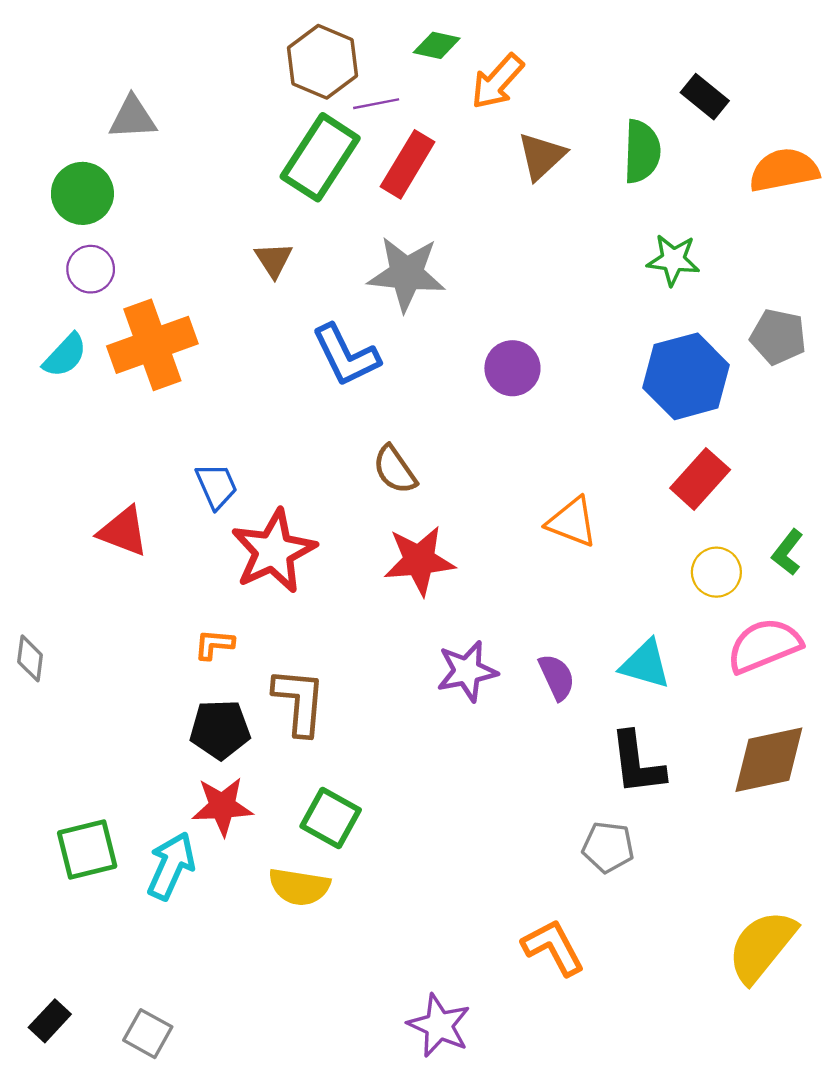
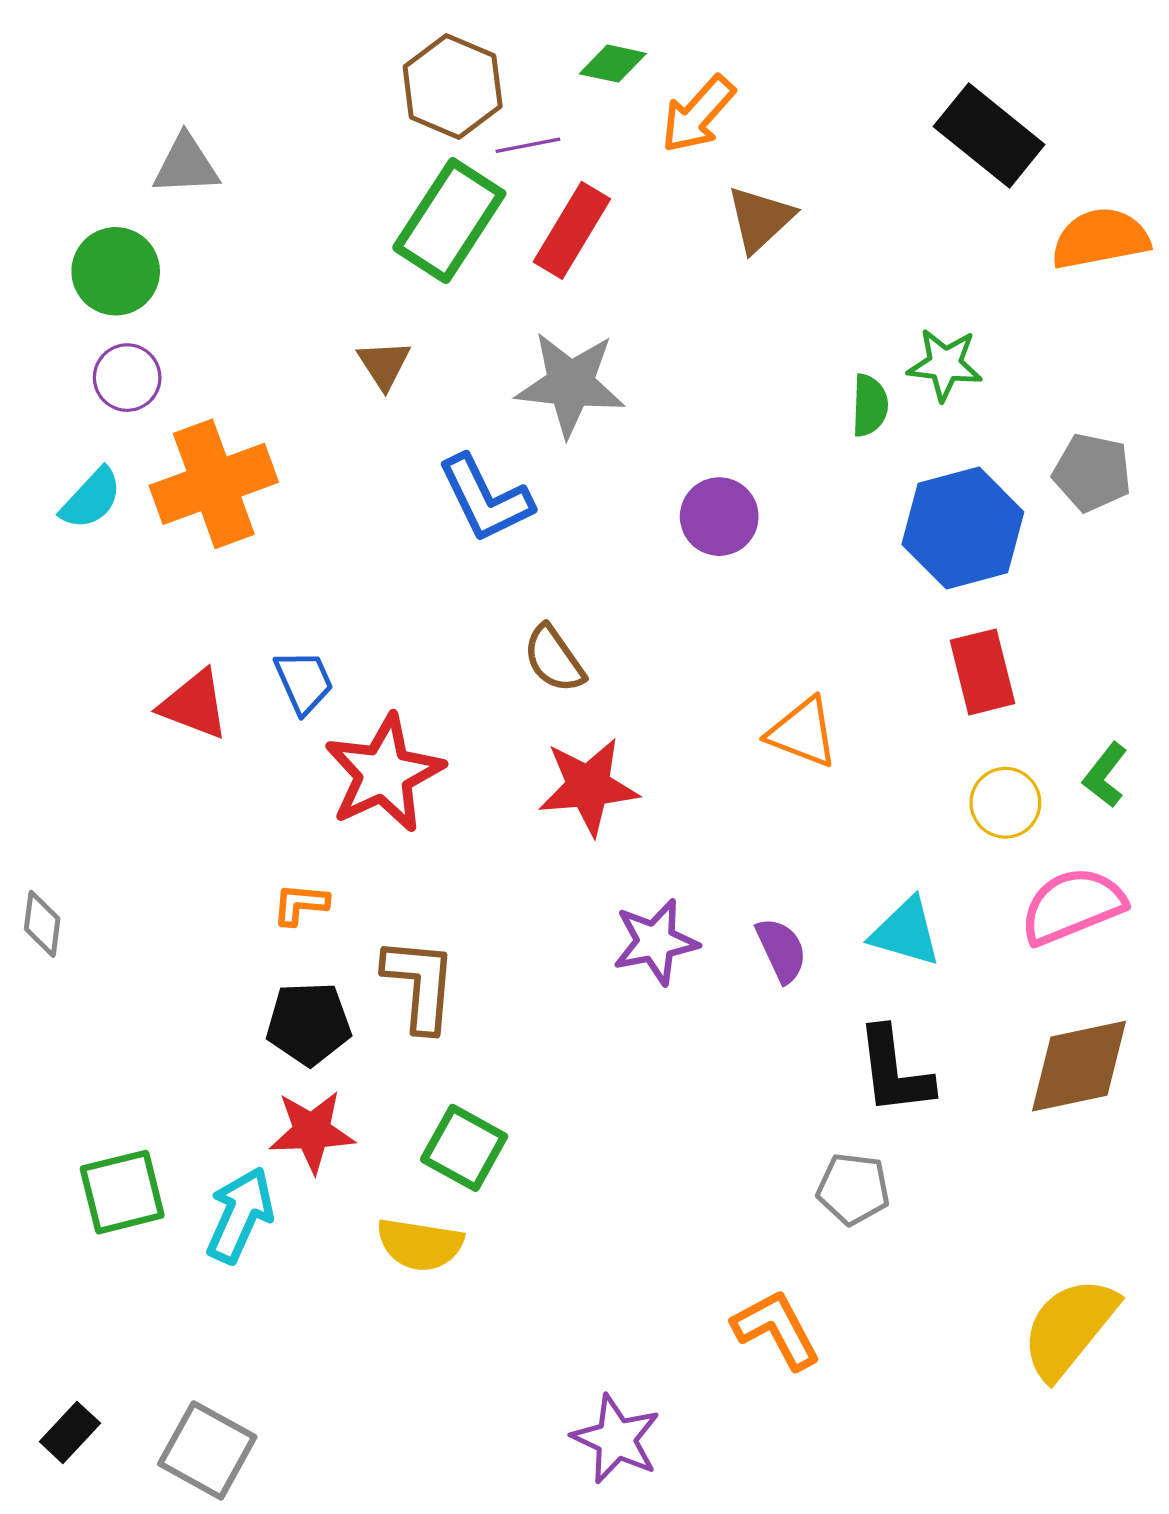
black rectangle: (705, 97) -> (989, 136), size x1.6
green semicircle: (642, 151) -> (870, 405), moved, size x0.7
red rectangle: (700, 479) -> (982, 672), turned -56
red triangle: (123, 531) -> (194, 705), moved
gray square: (148, 1034) -> (207, 1450), size x1.4

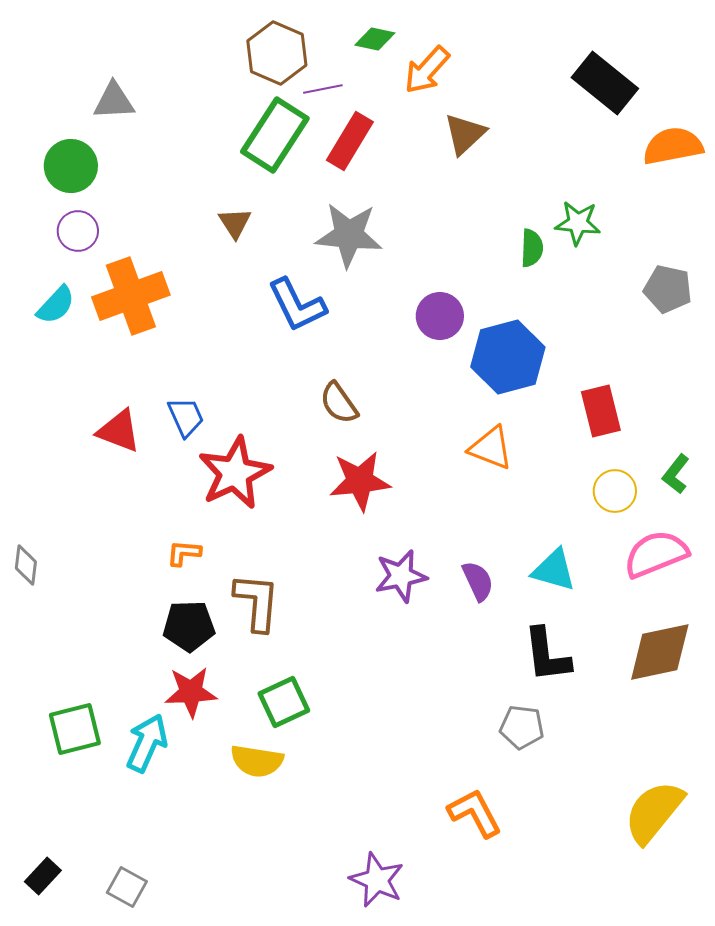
blue hexagon: (963, 528) -> (508, 357), moved
green square: (464, 1148) -> (284, 702), turned 36
gray square: (207, 1450) -> (127, 887), size x0.7

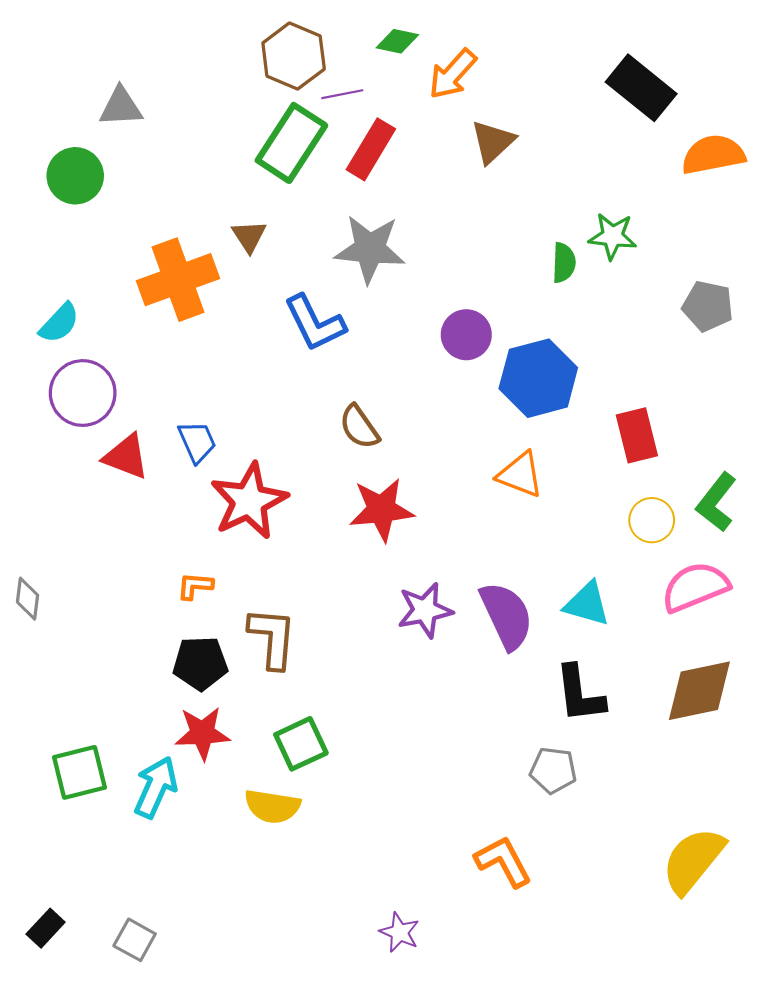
purple circle: (78, 231) -> (83, 393), moved, size x1.5
orange cross: (131, 296) -> (178, 280), moved
green L-shape: (676, 474) -> (716, 502), size x1.4
purple semicircle: (478, 581) -> (507, 616), size x1.6
purple star: (377, 880) -> (400, 932), size x0.7

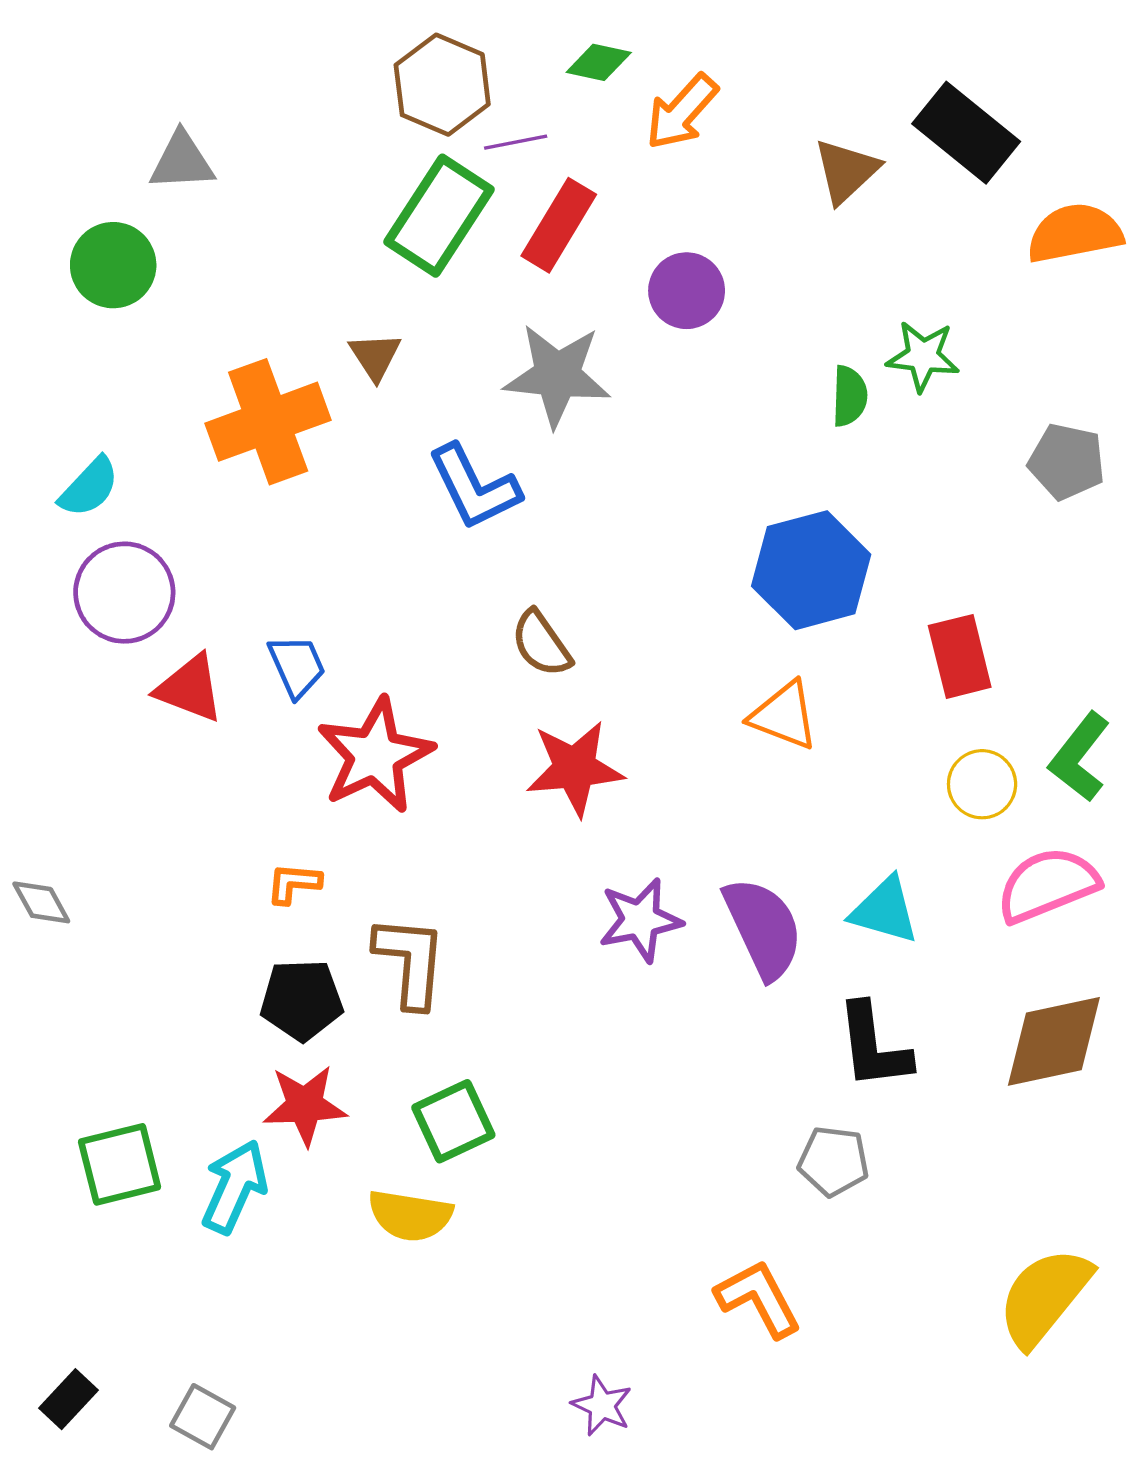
brown triangle: (493, 142) -> (846, 171), moved
purple circle: (466, 335) -> (687, 291), moved
gray diamond: (28, 599) -> (41, 902), turned -36

